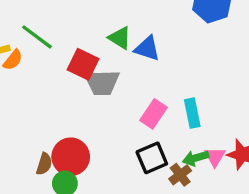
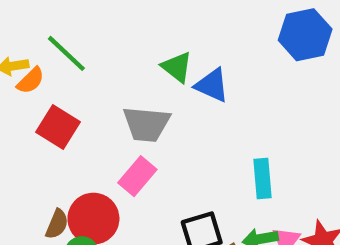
red square: (83, 64) -> (58, 127), moved
pink rectangle: (154, 114) -> (137, 176), moved

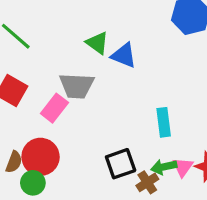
pink rectangle: (137, 176) -> (54, 108), moved

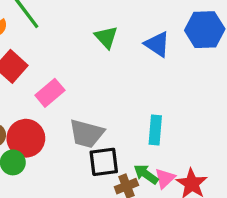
blue triangle: (124, 55) -> (157, 44), moved
gray trapezoid: (77, 86) -> (87, 134), moved
green arrow: (164, 167) -> (146, 174), turned 35

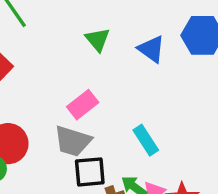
pink rectangle: (50, 93) -> (83, 105), moved
cyan rectangle: (155, 130) -> (146, 140), turned -40

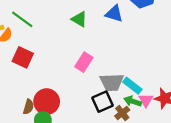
cyan rectangle: (146, 140) -> (132, 86), moved
gray trapezoid: (73, 141) -> (112, 82), moved

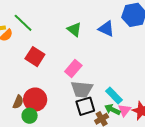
red square: (23, 57) -> (35, 57), moved
gray trapezoid: (112, 82) -> (82, 89), moved

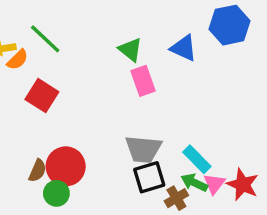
red square: (35, 57) -> (42, 96), moved
pink rectangle: (73, 69) -> (143, 81), moved, turned -60

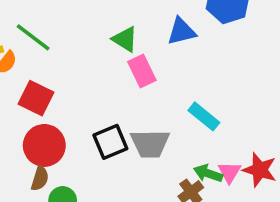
blue triangle: (184, 48) -> (181, 31), turned -32
cyan rectangle: (197, 159) -> (204, 116), moved
red circle: (66, 166) -> (44, 145), moved
black square: (149, 177) -> (110, 142), moved

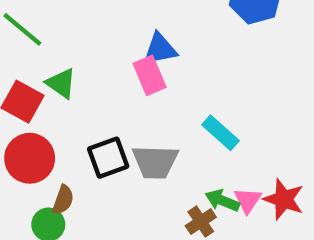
blue triangle: (181, 31) -> (160, 49), moved
green triangle: (125, 39) -> (61, 83), moved
brown semicircle: (40, 178) -> (63, 200), moved

